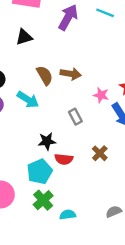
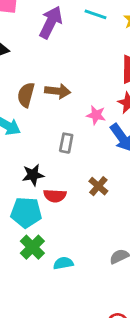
brown semicircle: (45, 75) -> (26, 95), turned -132
gray rectangle: (75, 117) -> (66, 143), turned 42
cyan pentagon: (40, 172) -> (26, 212), turned 30

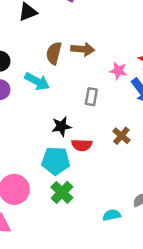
cyan semicircle: (63, 263) -> (112, 215), moved

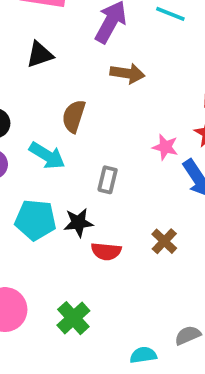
brown arrow: (83, 49) -> (127, 73), moved
gray rectangle: (91, 97) -> (108, 180), moved
cyan pentagon: (56, 161) -> (35, 220), moved

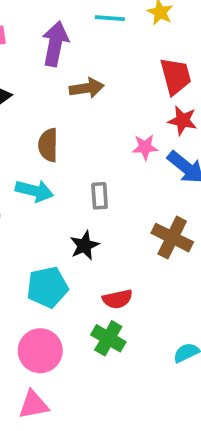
cyan pentagon: (35, 220) -> (47, 287), moved
brown cross: (164, 241) -> (172, 238), size x1.5
red semicircle: (106, 251) -> (117, 299), moved

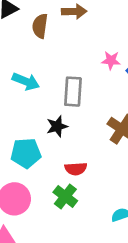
brown semicircle: (48, 145) -> (40, 26), moved
gray rectangle: (100, 196) -> (73, 92), size x1.5

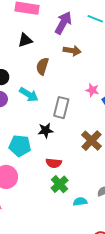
brown semicircle: (40, 26) -> (42, 66), moved
green cross: (65, 197) -> (60, 184), moved

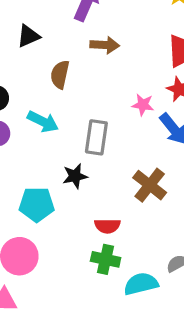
red semicircle: (54, 163) -> (107, 226), moved
green cross: (60, 184) -> (106, 259), turned -30
cyan semicircle: (80, 202) -> (141, 284), size x1.5

